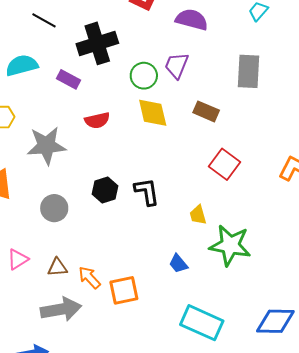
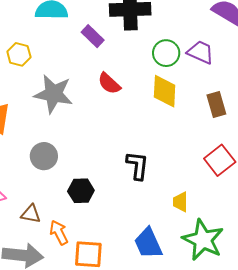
purple trapezoid: (177, 65) -> (201, 52), turned 76
brown rectangle: (206, 111) -> (216, 104), turned 35
red semicircle: (97, 120) -> (109, 83), turned 40
black hexagon: (105, 190) -> (81, 191), moved
blue trapezoid: (178, 264) -> (148, 243), size x1.6

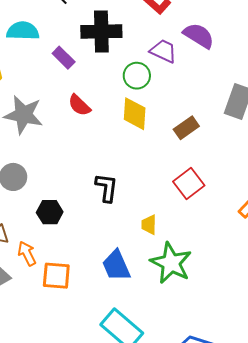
purple trapezoid: (201, 52) -> (163, 51), moved
brown rectangle: (216, 104) -> (186, 128), turned 70

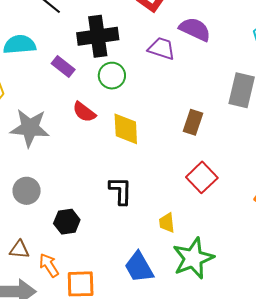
green circle: (137, 76) -> (112, 76), moved
yellow diamond: (135, 114) -> (126, 129), moved
brown rectangle: (186, 128) -> (193, 122), turned -30
green star: (171, 263) -> (193, 258), turned 30

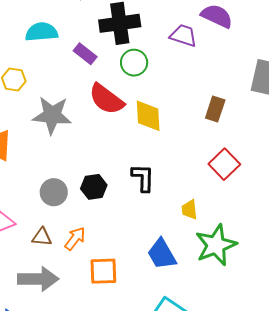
red semicircle: (84, 112) -> (106, 99), size x1.5
gray circle: (27, 191) -> (54, 192), moved
black hexagon: (67, 222) -> (94, 187), moved
orange arrow: (49, 265) -> (75, 239), moved, turned 70

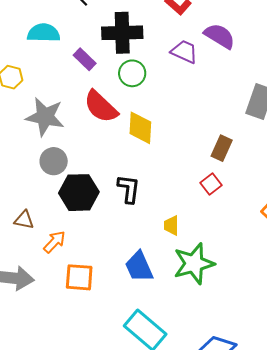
brown rectangle: (215, 109) -> (222, 148), moved
red square: (224, 164) -> (211, 184), size x0.7
black hexagon: (94, 187) -> (79, 193), size x1.5
gray circle: (54, 192) -> (54, 161), moved
brown triangle: (42, 237) -> (24, 220), moved

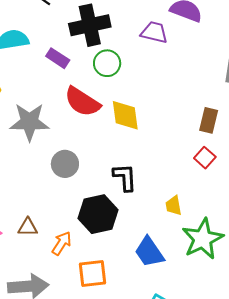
gray circle: (54, 161) -> (65, 164), moved
black hexagon: (79, 193) -> (98, 214), moved

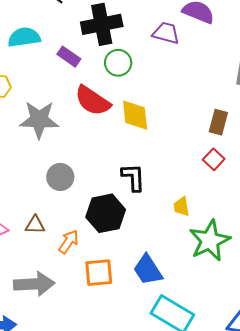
gray circle: (65, 164) -> (60, 177), moved
blue trapezoid: (149, 252) -> (148, 270), moved

